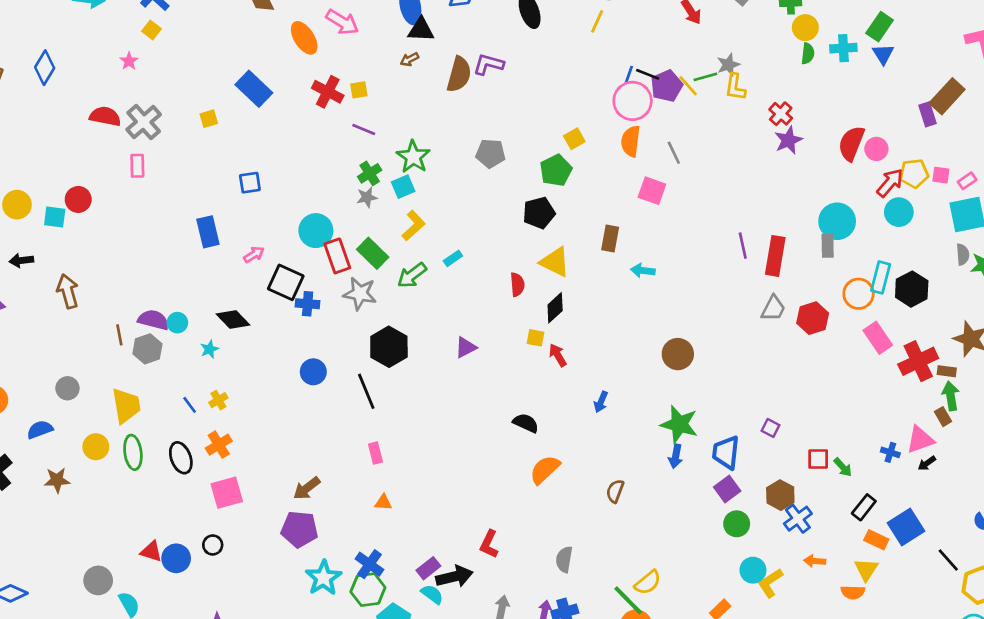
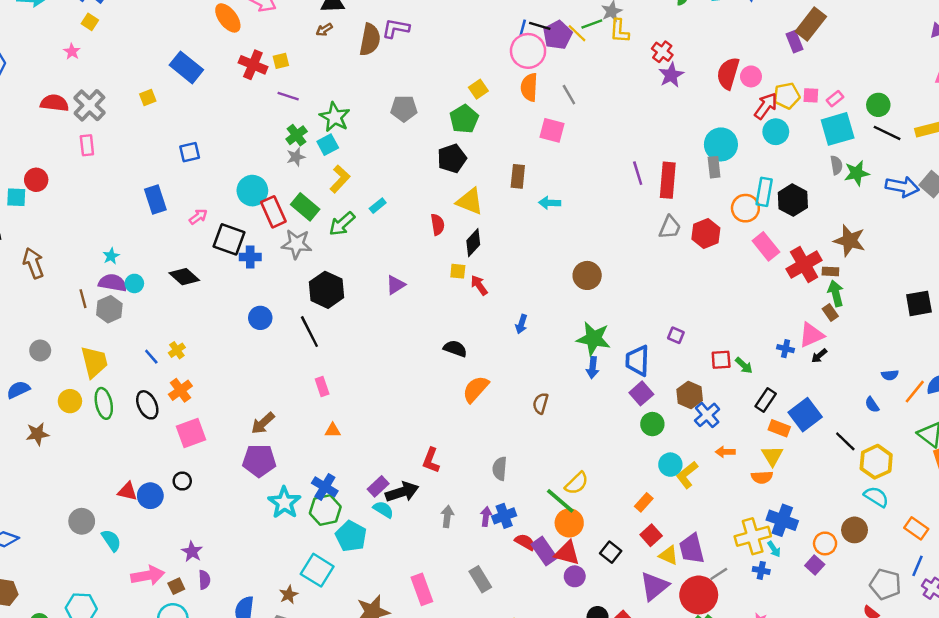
cyan star: (209, 349) -> (111, 256), moved

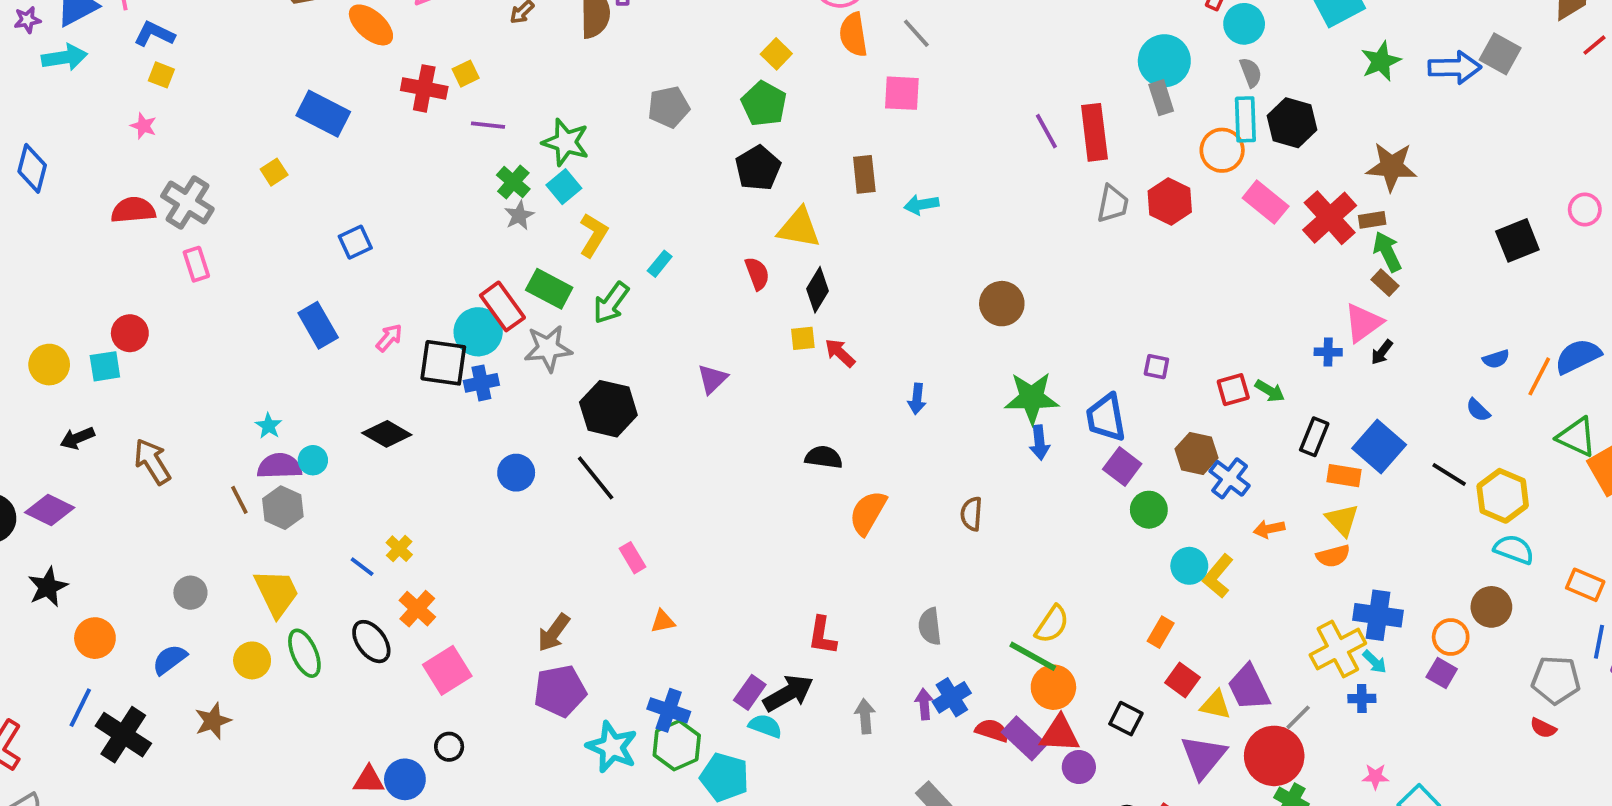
gray semicircle: (836, 165) -> (1251, 72), moved
cyan circle: (252, 191) -> (478, 332), moved

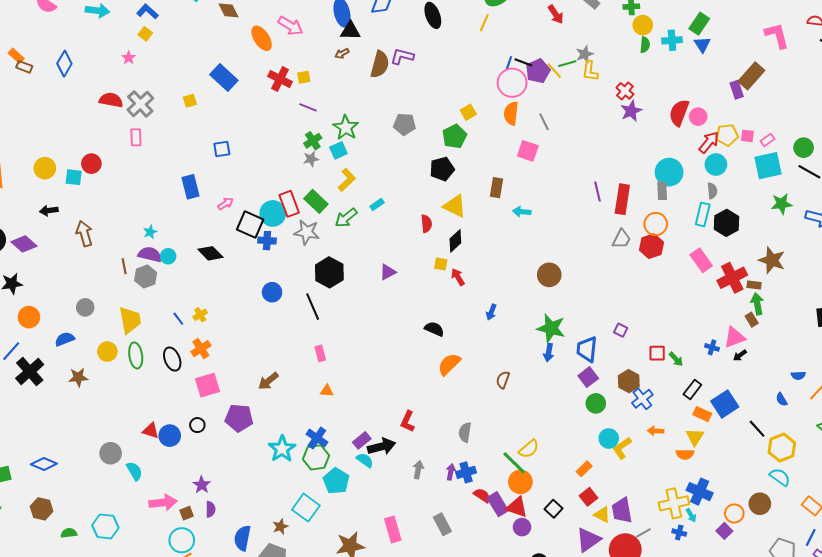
orange circle: (1222, 150) -> (656, 224), moved
purple pentagon: (560, 691) -> (239, 418), moved

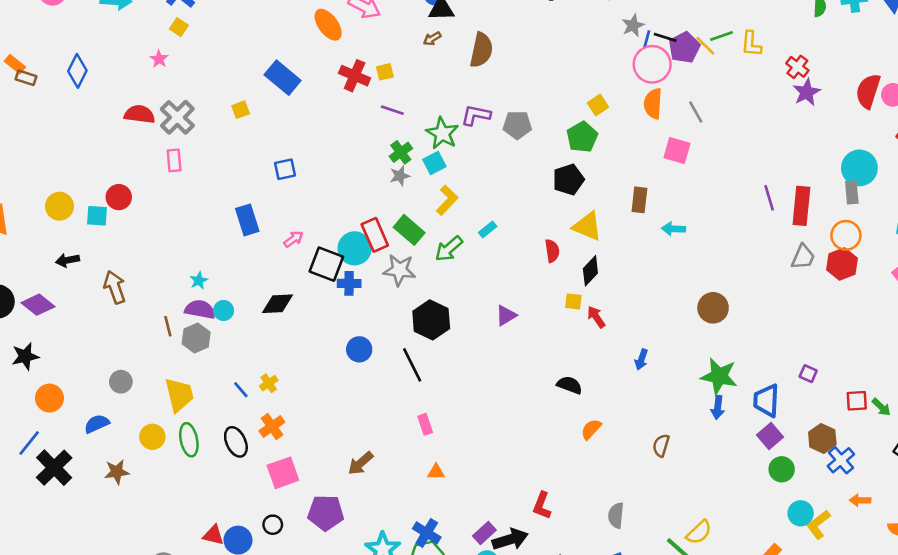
gray star: (585, 54) -> (633, 25), moved
purple L-shape: (402, 56) -> (476, 115), moved
black diamond: (210, 253) -> (278, 304), turned -45
orange semicircle: (449, 364) -> (591, 429), size x0.7

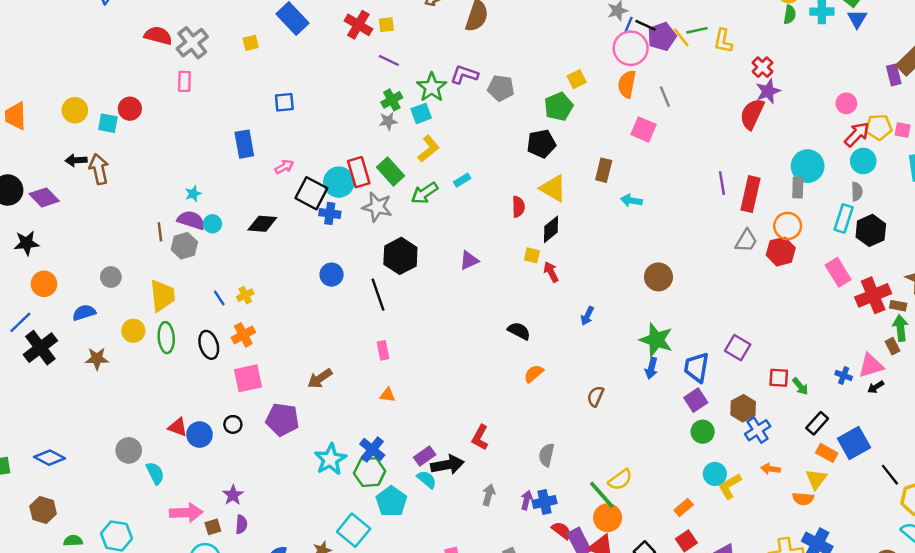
red semicircle: (868, 91) -> (752, 114), moved
brown arrow: (115, 287) -> (99, 169), moved
purple square: (808, 374) -> (738, 348), size x1.5

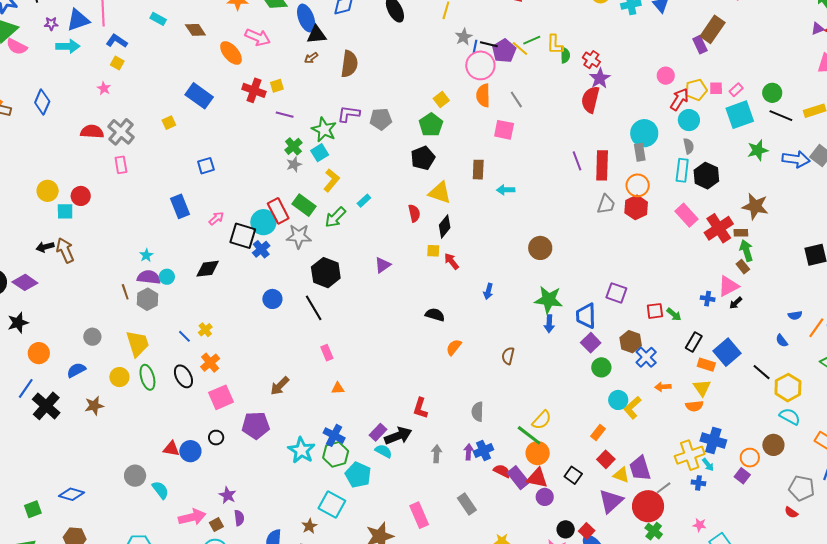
green semicircle: (790, 15) -> (565, 55), moved
yellow circle: (75, 110) -> (48, 191), moved
blue cross: (330, 213) -> (261, 249), turned -36

